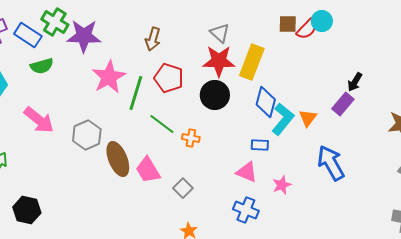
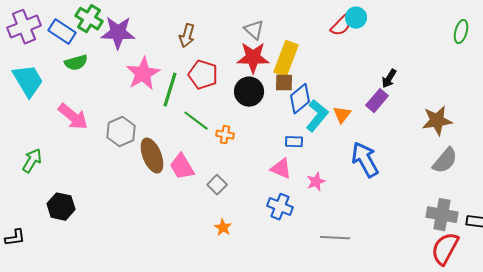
brown square: (288, 24) -> (284, 83), moved
blue diamond: (266, 102) -> (300, 99), turned 36

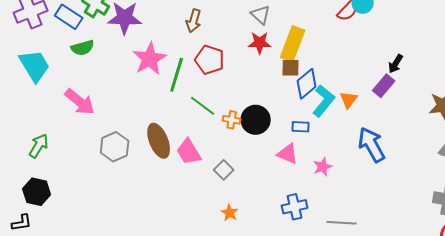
red star: (253, 58) -> (260, 43), size x0.7
black circle: (249, 92) -> (256, 120), moved
gray hexagon: (121, 132) -> (115, 147), moved
black hexagon: (61, 207) -> (37, 192), moved
blue cross: (280, 207) -> (295, 207), moved, turned -35

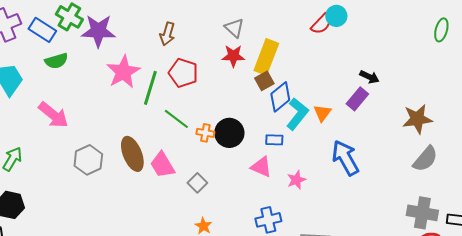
black arrow: (396, 64) -> (369, 77), turned -96
brown square: (291, 68) -> (264, 81), turned -30

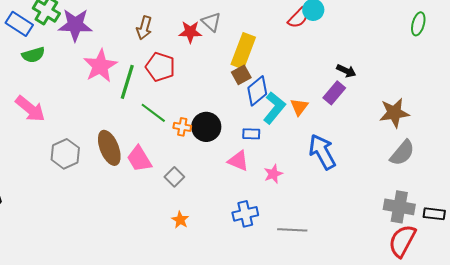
red star: (233, 56) -> (190, 32), moved

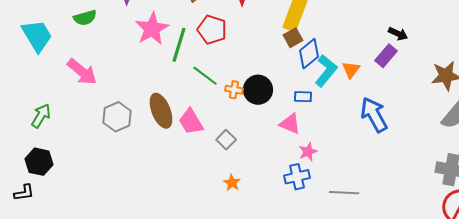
pink star: (273, 174) -> (308, 152), moved

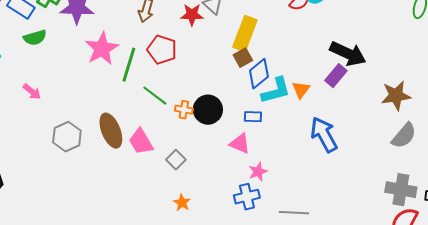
black arrow: (398, 34) -> (348, 54), size x1.8
cyan L-shape: (326, 71) -> (276, 91), turned 36
pink arrow: (82, 72) -> (32, 92), size x0.6

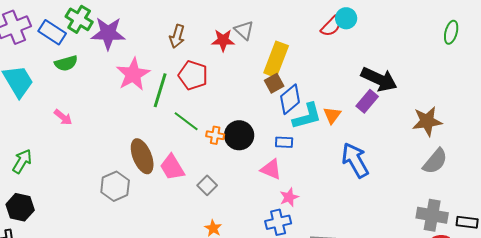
gray hexagon: (67, 137) -> (115, 186), moved

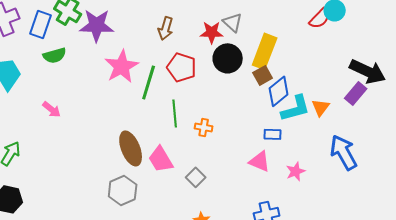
blue rectangle: (52, 32) -> (41, 24), turned 76
green line: (186, 121) -> (175, 113), turned 48
black circle: (239, 135) -> (228, 58), moved
gray hexagon: (115, 186) -> (123, 190), moved
pink star: (289, 197) -> (296, 171), moved

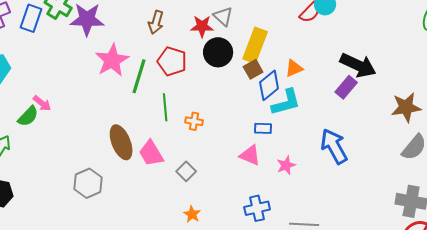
green semicircle: (55, 55) -> (28, 116), moved, turned -30
orange triangle: (321, 107) -> (294, 68), moved, turned 30
gray hexagon: (123, 190) -> (88, 183), moved

